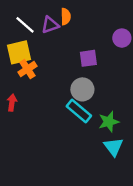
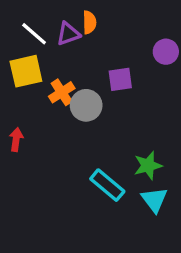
orange cross: (27, 69) -> (62, 92), moved
gray circle: (82, 89) -> (86, 105), moved
cyan rectangle: (79, 111) -> (107, 185), moved

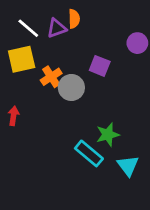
purple square: (120, 79) -> (100, 66), turned 30
green star: (148, 166) -> (108, 135), moved

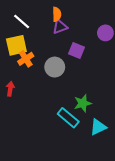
purple triangle: (57, 28) -> (60, 27), moved
orange cross: (51, 77) -> (26, 59), moved
cyan triangle: (128, 166) -> (98, 127), turned 42

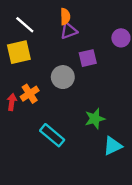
purple square: (76, 50) -> (88, 58), turned -35
orange cross: (26, 59) -> (30, 94), moved
cyan rectangle: (68, 118) -> (52, 135), moved

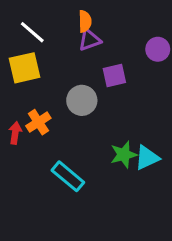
cyan triangle: (113, 146) -> (147, 158), moved

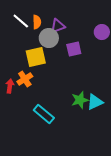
orange semicircle: (85, 21) -> (37, 22), moved
yellow square: (25, 68) -> (36, 57), moved
gray circle: (82, 100) -> (49, 38), moved

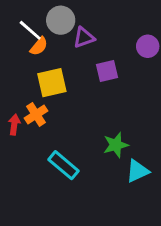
orange semicircle: (37, 22) -> (39, 46), moved, turned 40
gray circle: (49, 38) -> (61, 20), moved
cyan triangle: (95, 102) -> (138, 171), moved

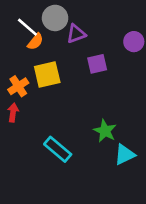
orange cross: (36, 114) -> (18, 86), moved
green star: (116, 145) -> (105, 131), turned -30

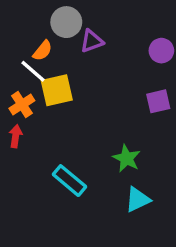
white line: (27, 27) -> (33, 71), moved
purple square: (97, 64) -> (158, 101), moved
cyan triangle: (125, 155) -> (138, 200), moved

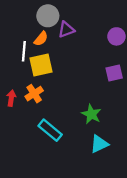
orange semicircle: (43, 51) -> (41, 39), moved
white line: (33, 71) -> (24, 51), turned 54
orange cross: (22, 104) -> (34, 94), moved

